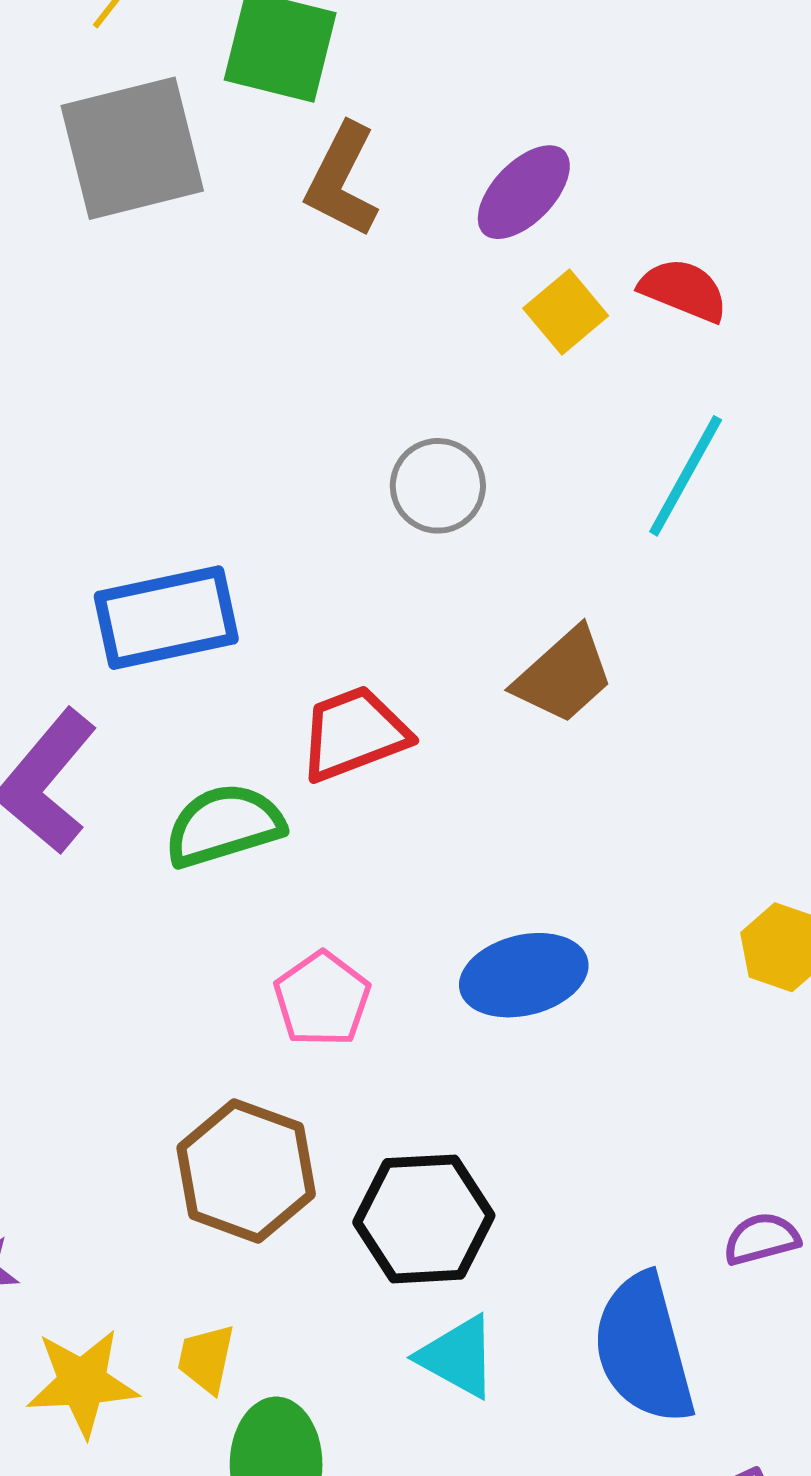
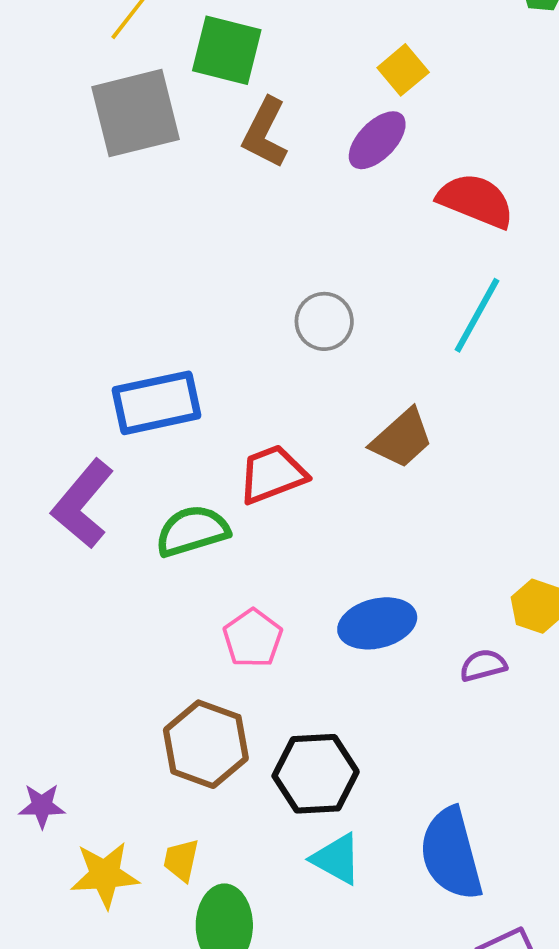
red semicircle: (684, 290) -> (476, 201), size x1.4
yellow square: (566, 312) -> (403, 70), moved
purple semicircle: (761, 1239) -> (483, 665), moved

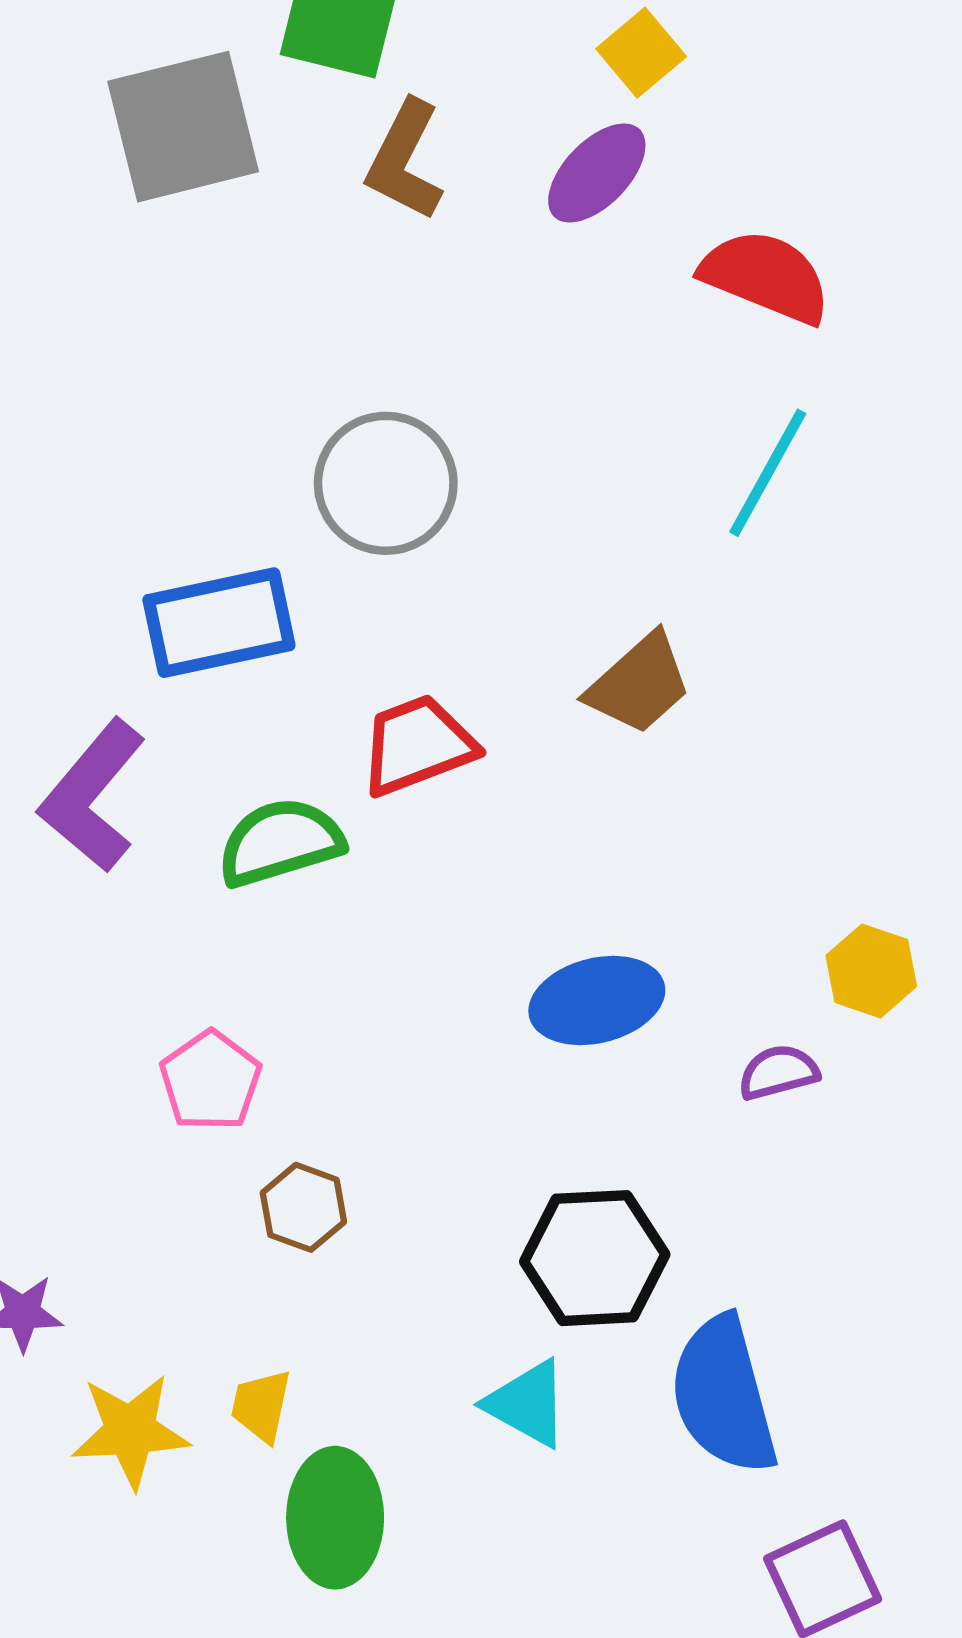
gray circle: (324, 321) -> (386, 483), moved, size x1.4
pink pentagon: (253, 638) -> (211, 1081), moved
brown hexagon: (206, 744) -> (303, 1207), size x0.6
black hexagon: (316, 774) -> (595, 1258), moved

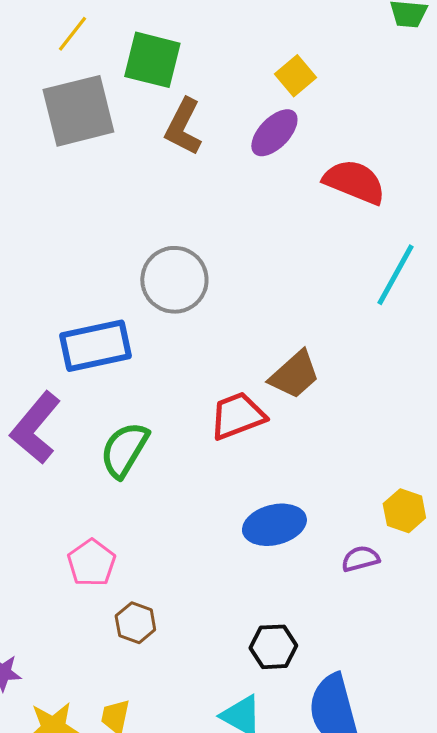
cyan line: (768, 473) -> (395, 275), moved
red trapezoid: (417, 745) -> (237, 416), moved
green semicircle: (280, 842) -> (124, 450), turned -42
black hexagon: (595, 1258) -> (273, 647), size x0.7

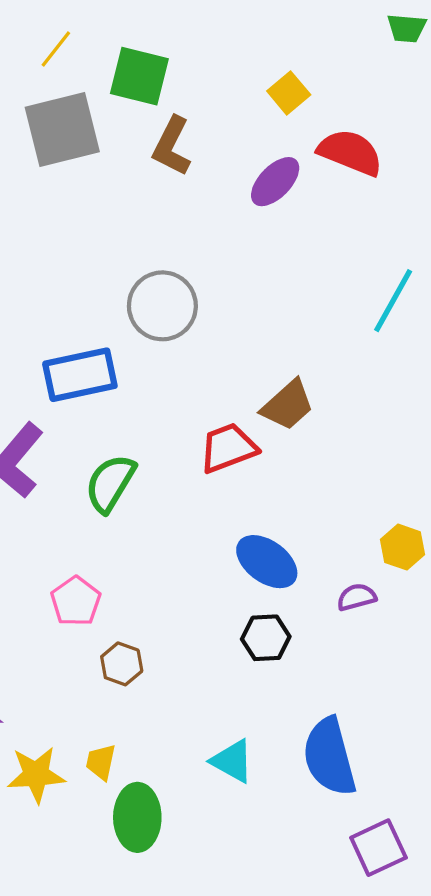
purple ellipse: (274, 133) -> (275, 182), moved
red semicircle: (354, 182) -> (350, 152), moved
blue ellipse: (274, 525) -> (267, 562), turned 50
black hexagon: (273, 647) -> (266, 638), moved

